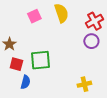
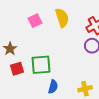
red square: (16, 64) -> (17, 69), turned -32
blue semicircle: (25, 82) -> (53, 87), moved

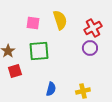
pink square: (35, 21) -> (33, 23), turned 32
green square: (41, 65) -> (39, 51), moved

